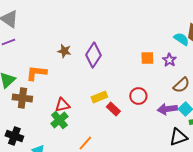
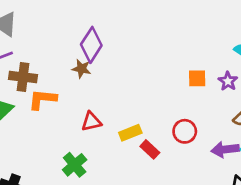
purple diamond: (93, 55) -> (91, 45), moved
brown cross: (22, 98) -> (23, 77), moved
red triangle: (62, 105) -> (91, 122), moved

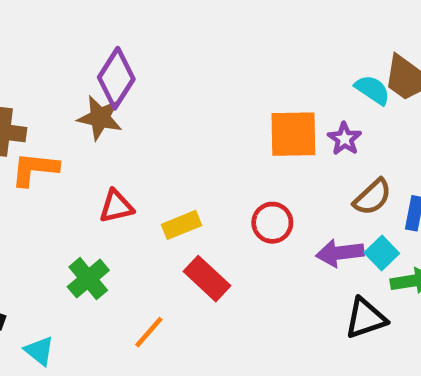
brown star: (82, 69) -> (100, 118), size x1.4
orange square: (197, 78) -> (293, 134), size x1.6
red rectangle: (150, 149) -> (207, 279), moved, size x1.4

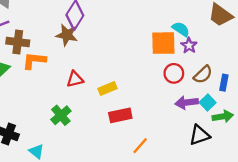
cyan semicircle: (373, 90) -> (181, 29), moved
red circle: (272, 223) -> (174, 73), moved
red rectangle: (207, 279) -> (120, 115), turned -55
orange line: (149, 332) -> (140, 146), moved

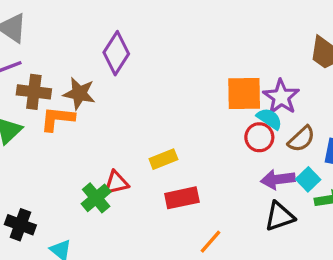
cyan semicircle: (181, 29) -> (269, 119), moved
brown star: (67, 35) -> (79, 94), moved
purple star: (189, 45) -> (281, 97), size x1.5
red triangle: (75, 79) -> (116, 183), moved
black triangle: (199, 135) -> (280, 216), moved

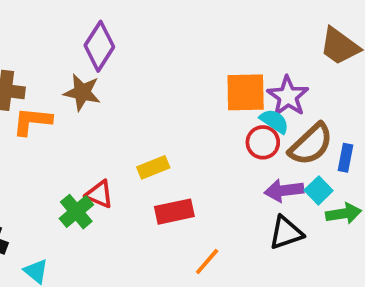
brown star: (79, 94) -> (82, 92), moved
brown semicircle: (301, 139) -> (311, 144), size x1.4
red triangle: (116, 183) -> (99, 194), turned 36

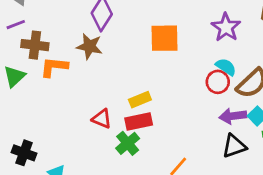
orange square: (246, 92) -> (165, 38), moved
purple star: (288, 96) -> (226, 27), moved
green cross: (76, 212) -> (128, 143), moved
red rectangle: (174, 212) -> (139, 121), moved

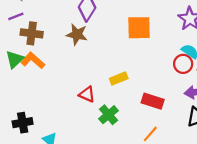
orange L-shape: (54, 67) -> (33, 60), moved, turned 35
red rectangle: (139, 121) -> (153, 101), moved, turned 30
black cross: (24, 153) -> (23, 123), turned -30

